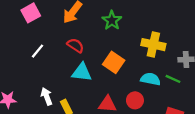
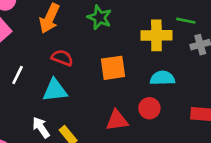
orange square: (114, 62) -> (113, 68), turned -30
cyan triangle: (82, 72) -> (55, 90), moved
green line: (173, 79) -> (186, 21), moved

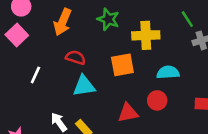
green line: (186, 21) -> (187, 19), turned 48
yellow cross: (156, 35) -> (146, 35), moved
cyan triangle: (55, 90) -> (84, 86), moved

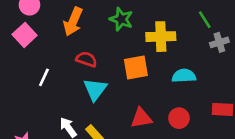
cyan triangle: (84, 86) -> (95, 89), turned -45
red circle: (157, 100) -> (179, 118), moved

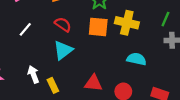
green line: (205, 20) -> (165, 19), turned 40
orange square: (136, 67) -> (98, 27), moved

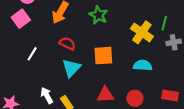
yellow cross: (127, 23) -> (142, 32), moved, turned 30
orange square: (98, 27) -> (103, 56), moved

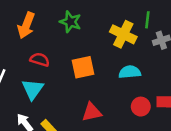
cyan triangle: (71, 68) -> (33, 89), moved
red circle: (135, 98) -> (141, 107), moved

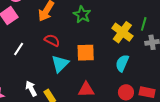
cyan semicircle: (130, 72) -> (122, 63), turned -72
cyan triangle: (33, 89) -> (60, 64), moved

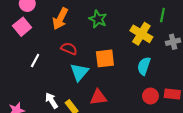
green line: (144, 24) -> (162, 15), moved
red triangle: (86, 90) -> (98, 97), moved

